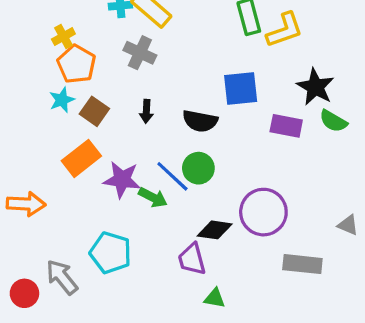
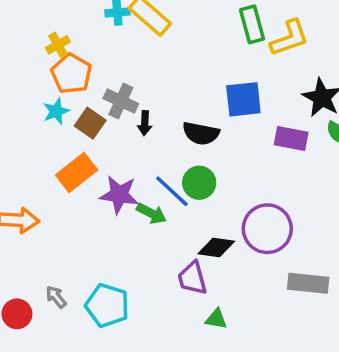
gray cross: (140, 53) -> (121, 101), moved
cyan pentagon: (111, 253) -> (107, 305), moved
gray arrow: (62, 277) -> (56, 297), size x0.6

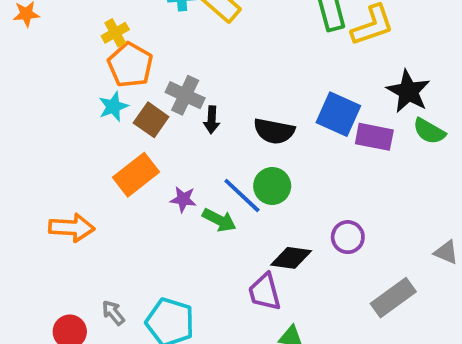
blue square: (243, 99) -> (338, 114), moved, turned 30
purple star: (119, 195) -> (183, 199), size x0.6
purple circle: (267, 229) -> (348, 237), size x0.6
gray rectangle: (308, 283) -> (393, 298), turned -42

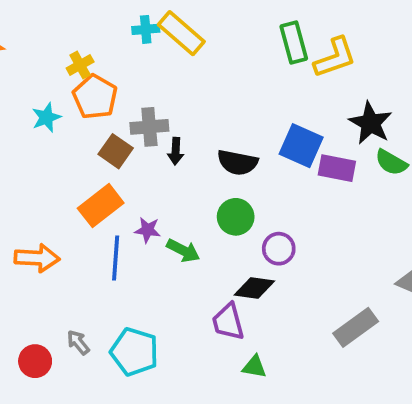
gray cross: (185, 95) -> (149, 127), turned -30
cyan star: (113, 107) -> (46, 117), moved
blue line: (242, 195) -> (116, 258), moved, turned 51
purple circle: (348, 237) -> (279, 249), moved

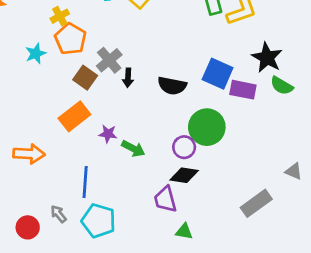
gray cross: (149, 127) -> (109, 60), turned -35
green circle: (236, 217) -> (207, 127), moved, size x1.4
purple circle: (279, 249) -> (184, 147), moved
blue line: (116, 258) -> (85, 182), moved

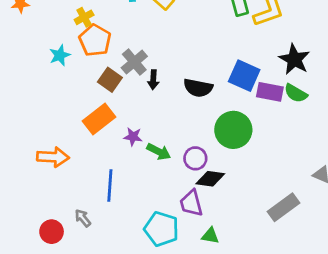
green semicircle: (282, 86) -> (296, 93), moved
purple circle: (184, 147) -> (195, 158), moved
cyan pentagon: (99, 221) -> (161, 229), moved

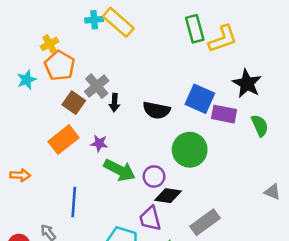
green semicircle: (296, 93) -> (260, 126), moved, turned -145
purple star: (133, 137) -> (99, 143), moved
green arrow: (159, 152) -> (120, 170), size x1.4
orange arrow: (53, 157) -> (20, 175), size x0.7
gray rectangle: (284, 207) -> (205, 222), moved

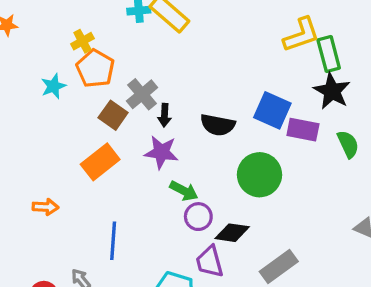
green rectangle: (195, 29) -> (329, 54), moved
purple star: (99, 143) -> (161, 152), moved, size x1.5
green arrow: (120, 170) -> (184, 191), moved, size x0.7
purple circle: (154, 176) -> (198, 217), moved

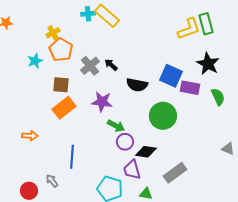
green rectangle: (329, 54) -> (206, 24), moved
brown square: (113, 115) -> (61, 85), moved, turned -30
black arrow: (165, 115) -> (111, 65), moved, turned 128

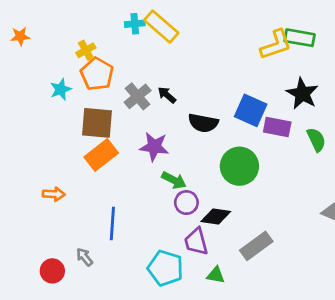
green rectangle: (206, 24) -> (300, 38), turned -65
brown square: (61, 85) -> (97, 123), size x1.4

